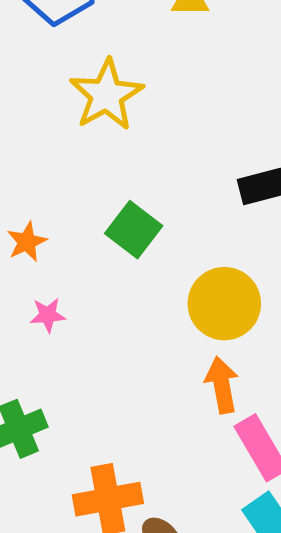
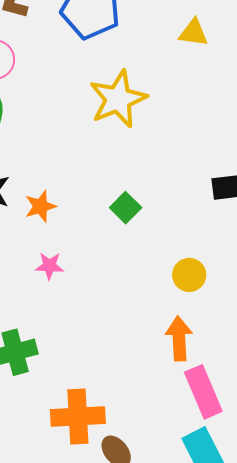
green square: (134, 230) -> (126, 208), size x0.7
yellow circle: (224, 304) -> (189, 275), size x0.6

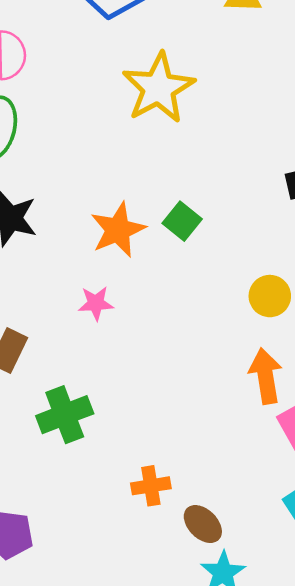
orange star: (40, 206) -> (118, 230), moved, size x1.4
orange cross: (78, 416) -> (151, 486), size x0.6

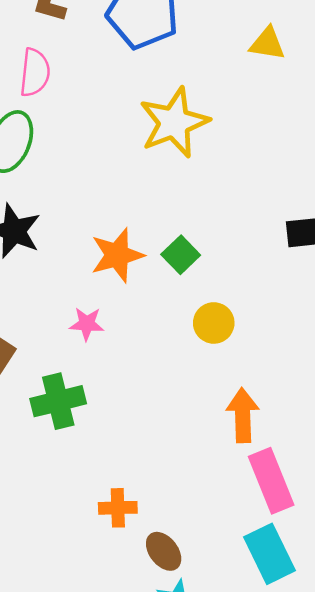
yellow circle: (270, 296) -> (214, 323), moved
green cross: (65, 415) -> (58, 401), moved

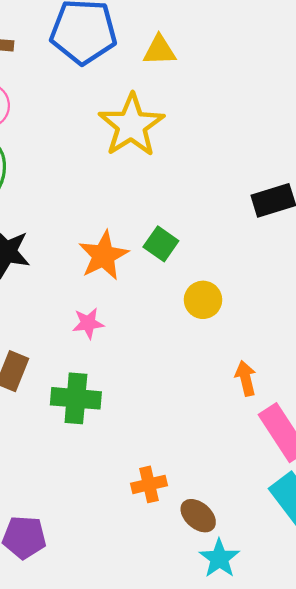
yellow triangle: (267, 44) -> (159, 50), moved
green cross: (58, 401) -> (76, 398), turned 30
orange arrow: (243, 415) -> (246, 378), size x0.7

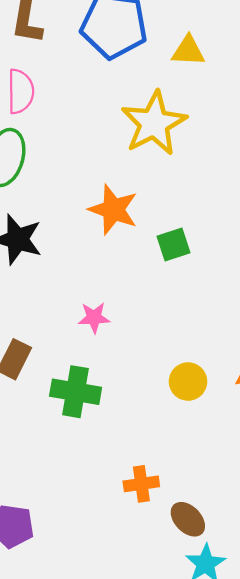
green square: (161, 244) -> (173, 244), turned 32
orange star: (103, 256) -> (113, 210), moved, turned -30
yellow circle: (203, 300) -> (188, 382), moved

